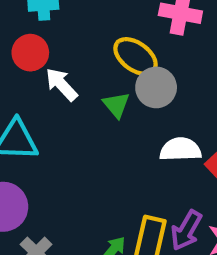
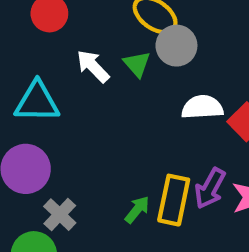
white arrow: (61, 84) -> (93, 66), moved

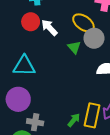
white arrow: (93, 66) -> (49, 28), moved
gray cross: (60, 215) -> (35, 122), turned -35

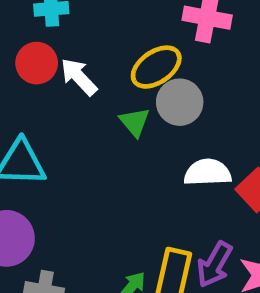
yellow ellipse: (83, 23) -> (156, 67), turned -70

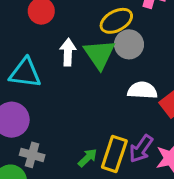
white arrow: (79, 77) -> (68, 52), moved, turned 40
green triangle: (135, 122) -> (99, 54), size x1.6

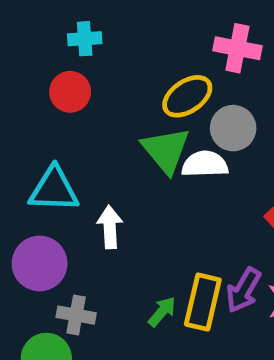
gray circle: (129, 44) -> (233, 128), moved
white arrow: (68, 52) -> (110, 227), moved
white semicircle: (142, 90) -> (205, 164), moved

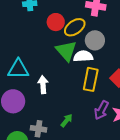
red circle: (70, 92) -> (56, 22), moved
yellow rectangle: (203, 302) -> (91, 79), moved
gray cross: (76, 315) -> (39, 129), moved

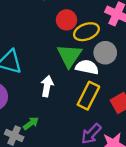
white arrow: (43, 85) -> (47, 86), moved
green arrow: (67, 121) -> (31, 123), moved

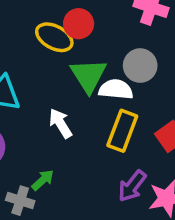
yellow ellipse: (86, 32) -> (54, 37), moved, turned 55
white arrow: (47, 86) -> (60, 123), turned -36

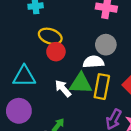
red circle: (79, 24) -> (56, 52), moved
green triangle: (88, 75) -> (81, 83), moved, turned -45

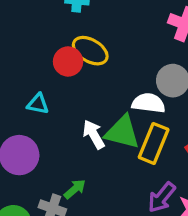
red circle: (56, 52) -> (68, 61), moved
cyan triangle: (24, 76) -> (38, 104), size x0.6

